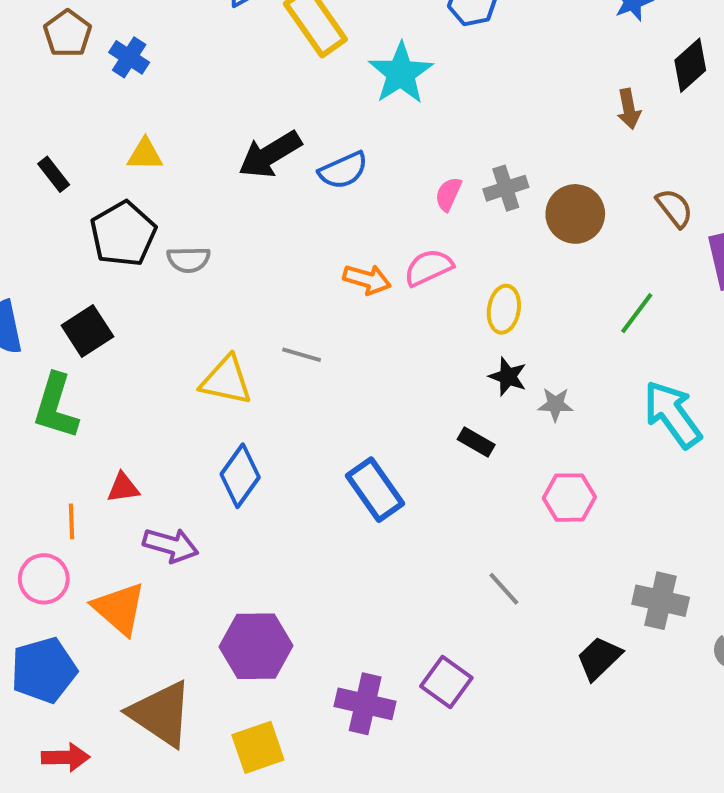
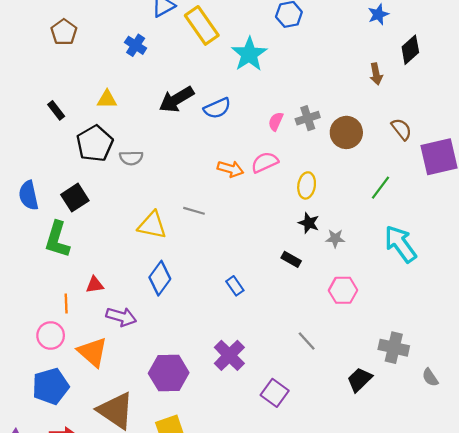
blue cross: (129, 57) -> (136, 45), moved
blue rectangle: (375, 490) -> (235, 286), size x0.6
purple cross: (365, 704) -> (229, 355), moved, turned 32

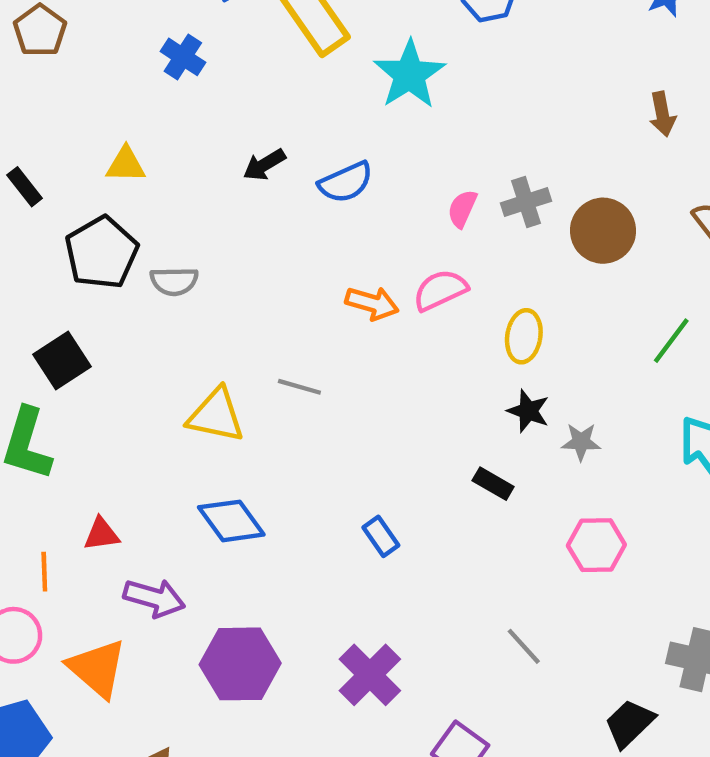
black arrow: (176, 99) -> (264, 165), size x0.6
blue diamond: (160, 278) -> (231, 521), turned -72
purple hexagon: (169, 373) -> (240, 664), moved

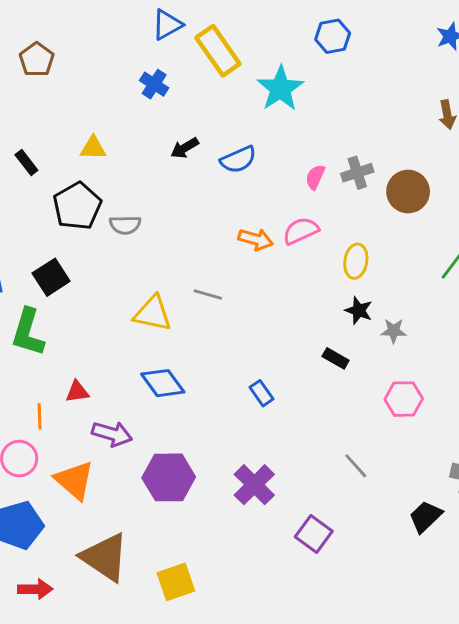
blue cross: (183, 57) -> (154, 84), moved

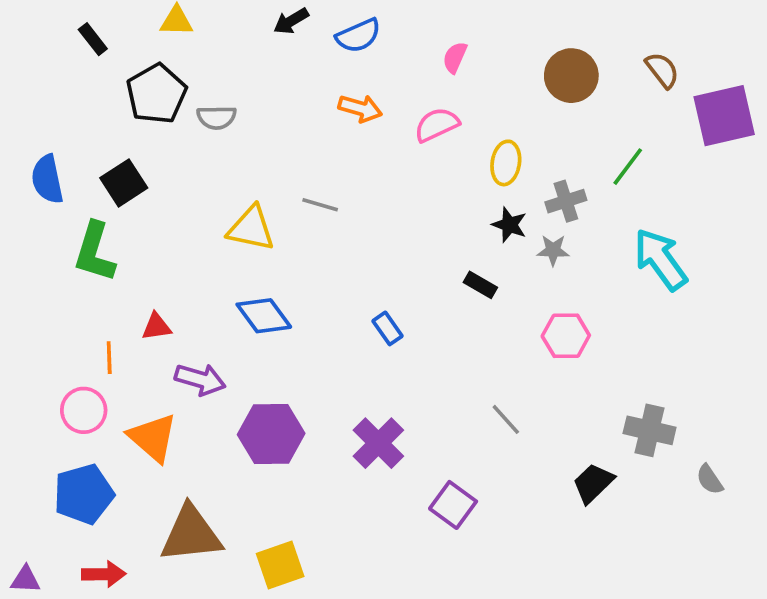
gray cross: (357, 173) -> (566, 201), moved
orange arrow: (256, 239) -> (360, 108), moved
brown triangle: (105, 557) -> (191, 534), turned -40

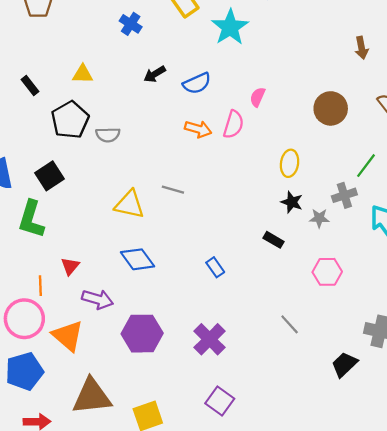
pink semicircle: (437, 125) -> (234, 124), moved, turned 132
gray cross: (566, 201) -> (344, 195), moved
red triangle: (156, 327) -> (70, 266), turned -42
pink circle: (84, 410) -> (24, 319), size x1.4
purple square: (453, 505) -> (220, 401), moved

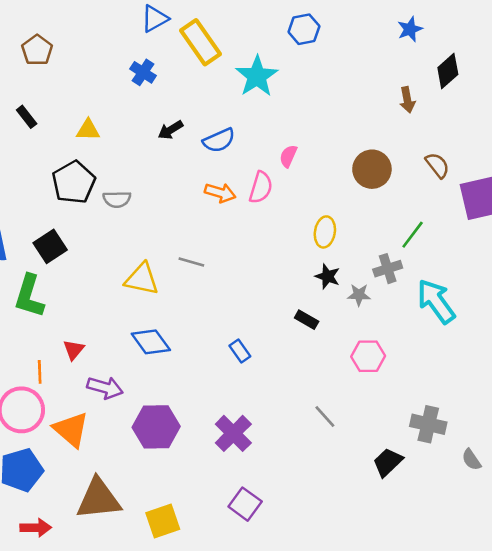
black rectangle: (30, 86) -> (27, 117), moved

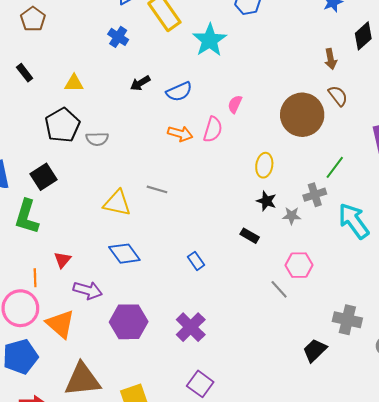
brown semicircle: (437, 165) -> (338, 96), moved
brown circle: (372, 169) -> (302, 115), size x1.4
gray line: (325, 416) -> (279, 289), moved

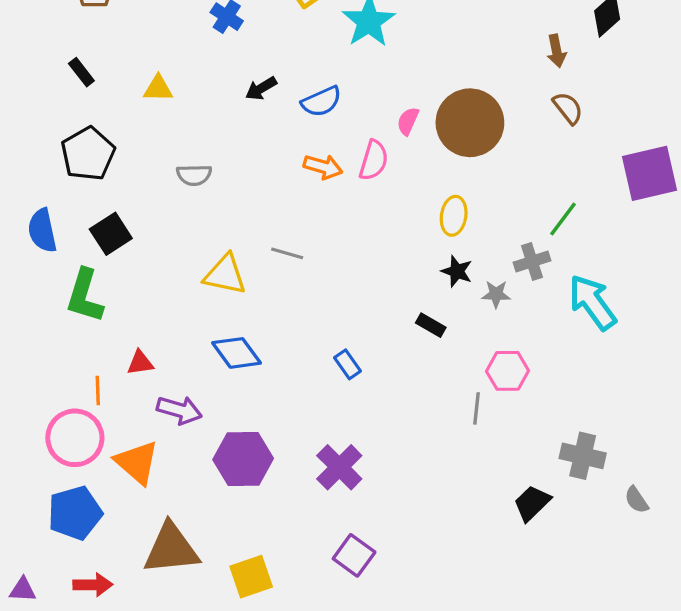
brown circle: (302, 115) -> (470, 123), moved
black pentagon: (62, 125) -> (88, 154), moved
red triangle: (62, 260) -> (140, 363), turned 42
gray line: (279, 289) -> (476, 408), turned 48

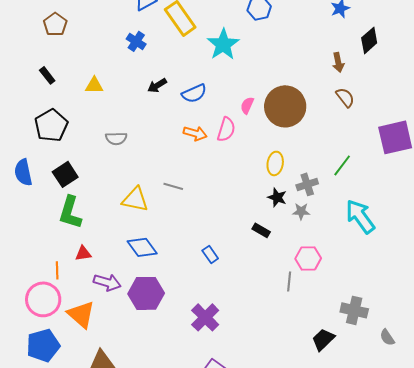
gray cross: (532, 262) -> (307, 184), moved
green L-shape: (85, 296) -> (70, 212), moved
purple hexagon: (243, 459) -> (146, 293), moved

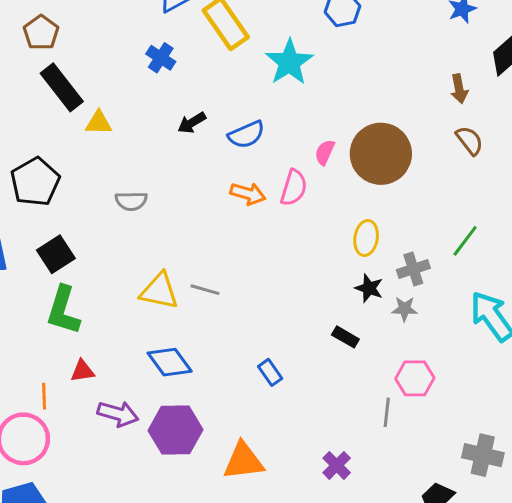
black rectangle: (47, 75) -> (62, 87), moved, size x1.8
gray line: (173, 186) -> (205, 290), moved
orange triangle: (81, 314) -> (243, 461), moved, turned -48
purple cross: (205, 317) -> (337, 465), moved, size x0.7

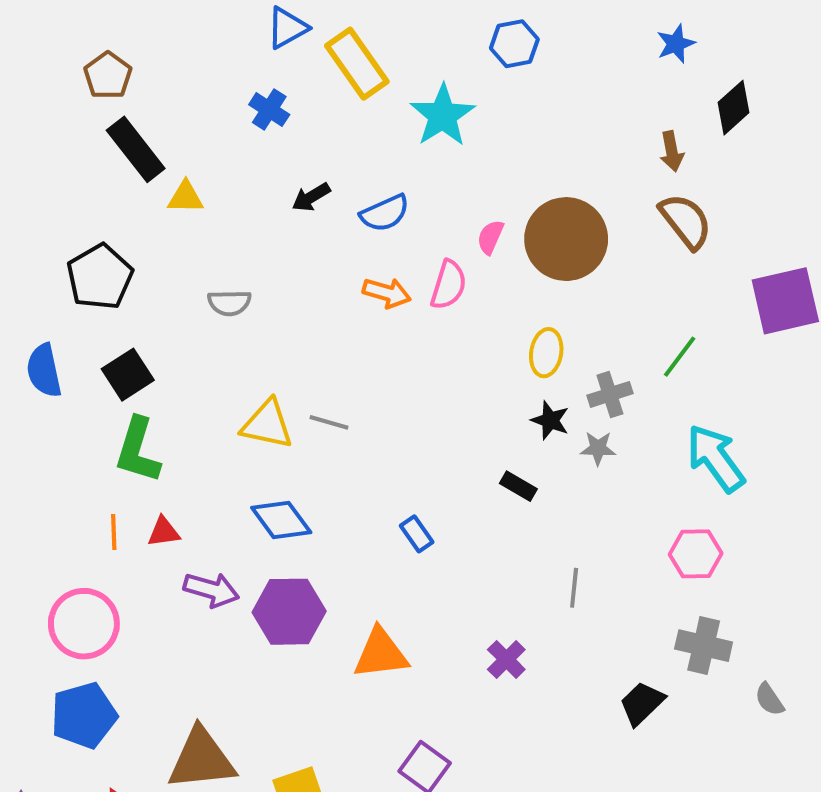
brown semicircle: (469, 140) -> (686, 221), size x1.4
pink hexagon: (415, 378) -> (696, 554), moved
orange line: (44, 396) -> (114, 532), moved

